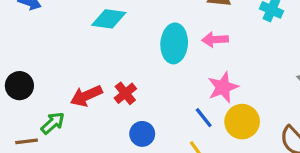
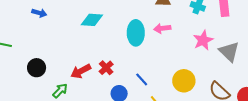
pink star: (223, 87) -> (203, 40), moved
blue line: (204, 118) -> (142, 79), moved

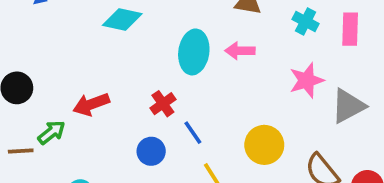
gray triangle: (229, 52) -> (348, 106), turned 40
red cross: (106, 68) -> (163, 104), moved

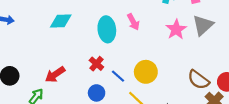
pink arrow: (240, 51) -> (133, 22), turned -105
gray triangle: (348, 106) -> (203, 25), moved
yellow circle: (264, 145) -> (146, 72), moved

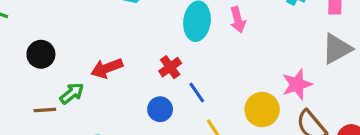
pink star: (176, 29) -> (297, 84), moved
yellow circle: (146, 72) -> (262, 110), moved

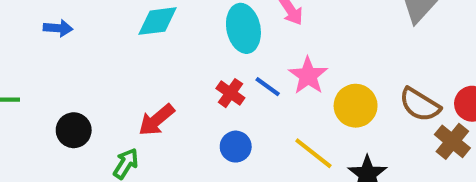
pink star: (297, 84) -> (308, 76), moved
blue line: (197, 92) -> (268, 87), moved

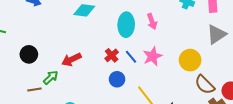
yellow circle: (356, 106) -> (190, 60), moved
blue circle: (236, 147) -> (117, 79), moved

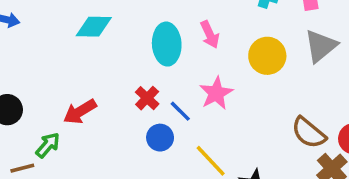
blue line: (131, 57) -> (180, 111), moved
yellow circle: (190, 60) -> (267, 56), moved

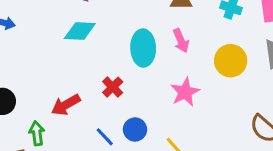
red cross: (147, 98) -> (113, 87), moved
blue line: (180, 111) -> (105, 137), moved
green arrow: (48, 145) -> (37, 133), turned -50

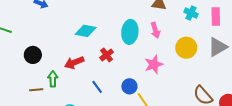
cyan diamond: (80, 31) -> (86, 31), moved
blue circle: (135, 129) -> (129, 86), moved

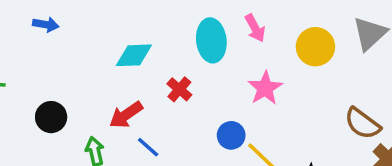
blue line: (97, 87) -> (148, 147), moved

